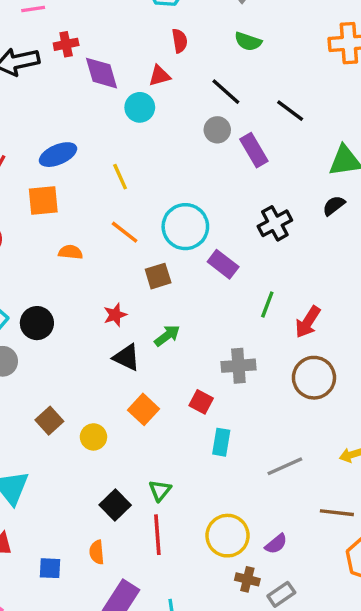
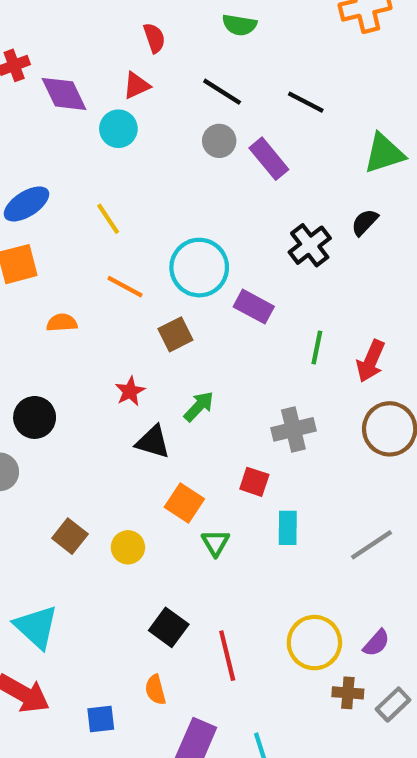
black semicircle: (334, 206) -> (365, 222), moved
green triangle: (160, 490) -> (215, 543), moved

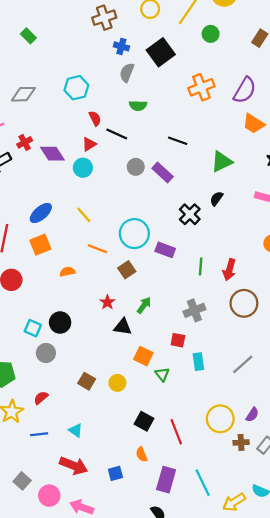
black line: (222, 92) -> (117, 134), moved
cyan triangle: (36, 627) -> (76, 430), size x0.6

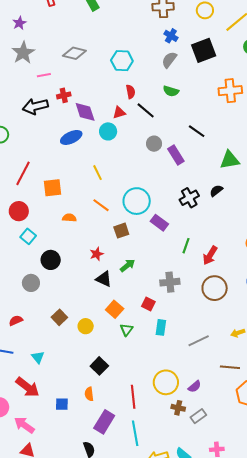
blue ellipse: (41, 213) -> (71, 137), moved
cyan square: (33, 328) -> (28, 236), moved
red line: (176, 432) -> (133, 397), moved

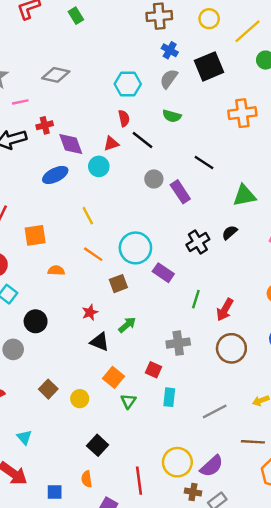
cyan hexagon: (122, 61) -> (128, 84), moved
purple semicircle: (195, 387) -> (212, 466), size x1.5

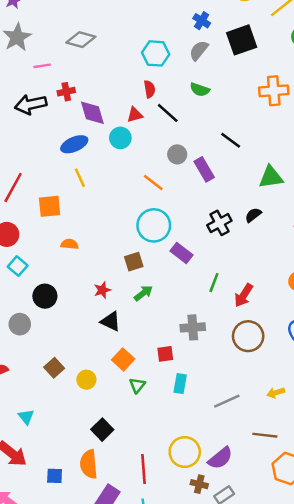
yellow line: (88, 216) -> (80, 178), moved
orange line: (93, 254) -> (153, 183), moved
green arrow: (127, 325) -> (143, 293), moved
red square: (153, 370) -> (165, 354), turned -35
orange semicircle: (87, 479) -> (89, 464), size x1.6

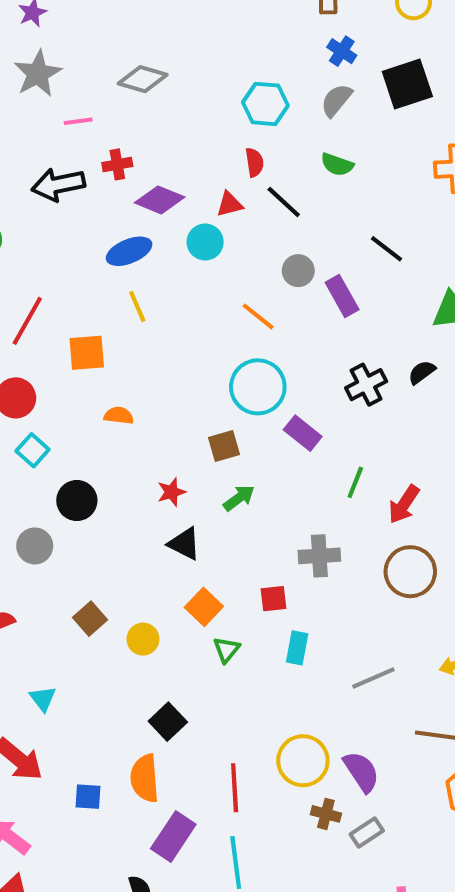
purple diamond: (92, 113) -> (160, 200), turned -52
purple semicircle: (220, 458) -> (361, 772), turned -85

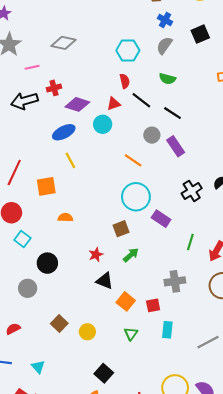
black square: (407, 84) -> (200, 34), size x0.7
black line: (387, 249) -> (173, 113), moved
orange square: (204, 607) -> (126, 301), moved

